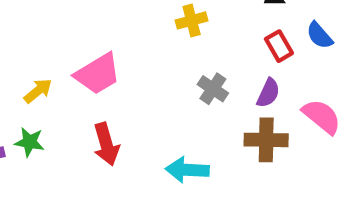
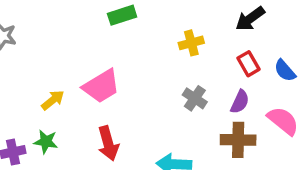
yellow cross: (192, 20) -> (191, 43), moved
blue semicircle: (320, 35) -> (285, 71), moved

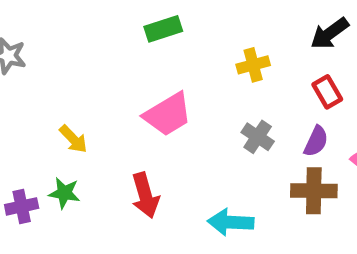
pink trapezoid: (101, 86) -> (168, 114), moved
yellow arrow: (53, 100) -> (73, 139), turned 85

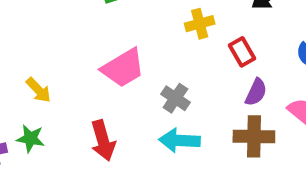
red rectangle: (327, 92) -> (242, 52), moved
gray cross: (258, 137) -> (175, 98), moved
cyan arrow: (231, 222) -> (179, 140), moved

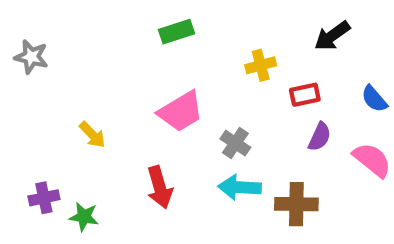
red rectangle: (242, 52) -> (305, 95), turned -72
brown cross: (254, 136) -> (296, 204), moved
green star: (30, 138) -> (84, 217), moved

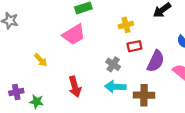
red rectangle: (305, 95) -> (134, 46), moved
pink trapezoid: (181, 112) -> (74, 35), moved
purple semicircle: (320, 137) -> (156, 61), size x1.5

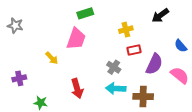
pink trapezoid: (74, 35) -> (76, 39), turned -40
yellow arrow: (41, 60) -> (52, 58), moved
purple cross: (16, 92) -> (19, 78), moved

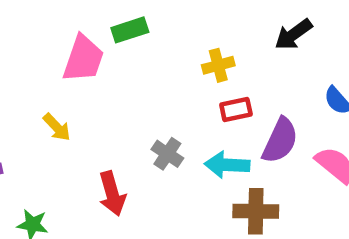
pink trapezoid: (76, 39) -> (83, 59), moved
gray cross: (114, 67) -> (167, 154), moved
cyan arrow: (116, 88) -> (227, 165), moved

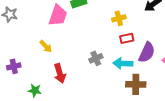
gray cross: (167, 154) -> (96, 58), turned 32
red arrow: (112, 194) -> (60, 73), moved

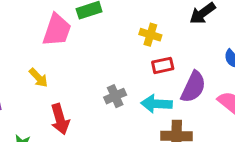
yellow cross: (119, 18) -> (150, 35), turned 32

